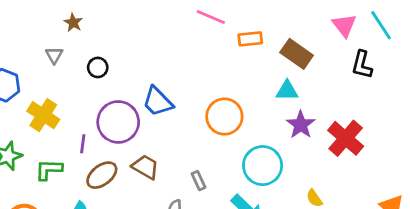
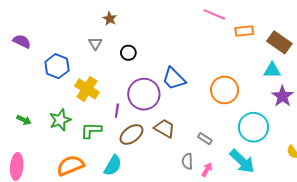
gray rectangle: (199, 181) -> (205, 139), turned -32

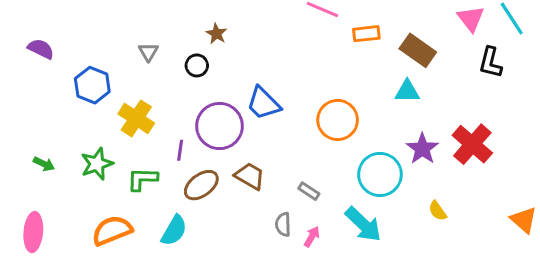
brown star: (110, 19) -> (216, 34), moved
purple star: (282, 96) -> (422, 149), moved

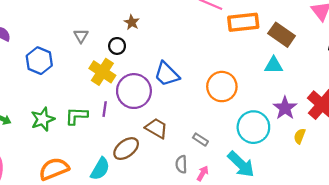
orange rectangle: (366, 34) -> (243, 22), size x1.5
yellow cross: (136, 118) -> (102, 72), moved
green L-shape: (142, 179) -> (76, 116), moved
brown ellipse: (201, 185) -> (126, 149), moved
yellow semicircle: (437, 211) -> (300, 136), moved, turned 56

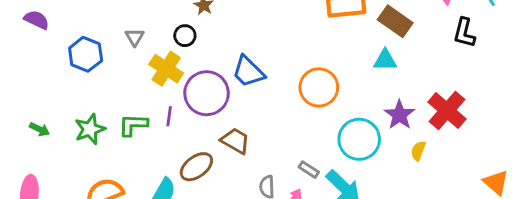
gray triangle: (81, 36) -> (135, 37), moved
gray rectangle: (200, 140) -> (309, 170), moved

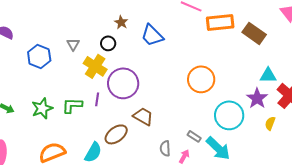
cyan triangle: (385, 60) -> (268, 75), moved
blue trapezoid: (248, 72) -> (152, 35), moved

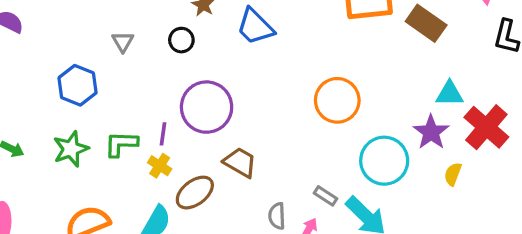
blue hexagon: (39, 56) -> (78, 85), moved
yellow cross: (95, 66) -> (160, 166), moved, size x0.6

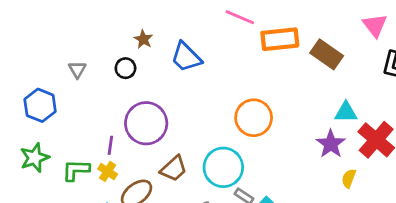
green L-shape: (121, 144) -> (76, 170), moved
cyan circle: (384, 161) -> (223, 167), moved
brown trapezoid: (240, 162) -> (174, 169), turned 108

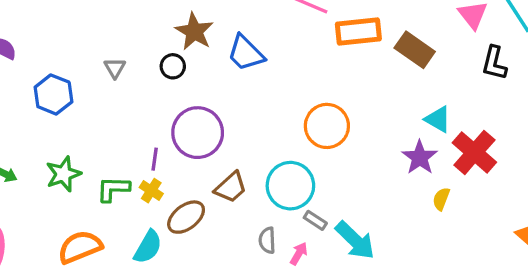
brown star: (143, 39) -> (194, 32), size x1.6
blue hexagon: (40, 105) -> (53, 94), moved
cyan triangle: (346, 112) -> (438, 119), turned 30

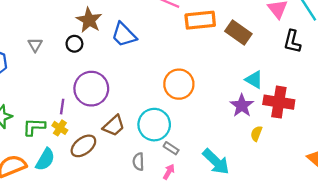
red cross: (474, 152) -> (279, 102), turned -32
cyan arrow: (355, 240) -> (216, 162), moved
cyan semicircle: (148, 247) -> (45, 159), moved
pink arrow: (299, 254) -> (169, 172), moved

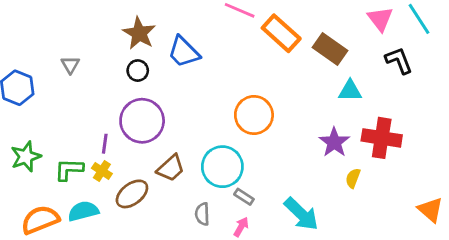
orange rectangle: (200, 20) -> (281, 33), turned 48
black L-shape: (292, 41) -> (399, 60), turned 145
black circle: (74, 44) -> (138, 71), moved
cyan triangle: (254, 80) -> (350, 91), moved, turned -30
cyan semicircle: (45, 159) -> (83, 211), turned -135

